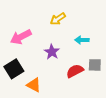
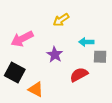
gray square: (95, 65) -> (100, 57), moved
black square: (14, 69) -> (15, 72), turned -30

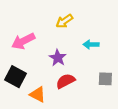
gray square: (100, 57) -> (105, 79), moved
red semicircle: (79, 75) -> (65, 81), moved

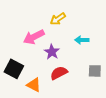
pink arrow: (23, 41) -> (34, 37), moved

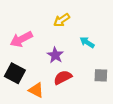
pink arrow: (34, 37) -> (21, 39), moved
cyan arrow: (82, 40) -> (87, 42), turned 32

